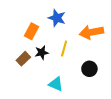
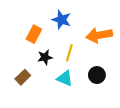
brown rectangle: (23, 59) -> (23, 77), moved
cyan triangle: (56, 84) -> (65, 78), moved

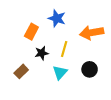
cyan triangle: (65, 78) -> (60, 72), turned 49

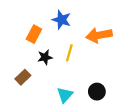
black circle: (90, 69) -> (97, 92), moved
cyan triangle: (60, 72) -> (65, 95), moved

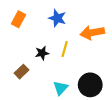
orange rectangle: (34, 34) -> (18, 19), moved
black circle: (97, 92) -> (90, 85), size x1.5

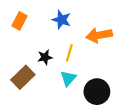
brown rectangle: (22, 72) -> (23, 77), size x1.5
cyan triangle: (60, 88) -> (68, 78), moved

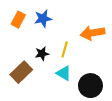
blue star: (62, 20) -> (43, 19), moved, turned -30
cyan triangle: (68, 78) -> (64, 73), turned -42

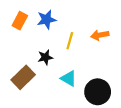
orange arrow: (93, 33) -> (100, 35), size x0.7
yellow line: (65, 49) -> (70, 41), moved

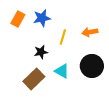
brown rectangle: (23, 77) -> (34, 79), moved
black circle: (98, 92) -> (92, 66), moved

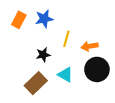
orange arrow: (90, 32) -> (90, 46), moved

